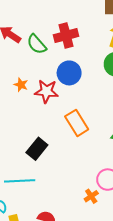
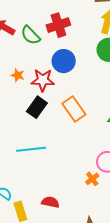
black rectangle: (37, 149) -> (37, 107), moved
cyan line: (20, 181) -> (31, 149), moved

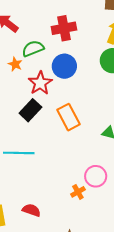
green semicircle: (30, 35) -> (33, 49), moved, turned 105
orange star: (18, 75) -> (15, 64), moved
red star: (43, 80) -> (40, 83), turned 30

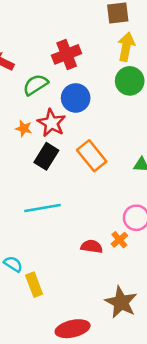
orange star: (15, 64) -> (24, 128), moved
red semicircle: (31, 210) -> (92, 246), moved

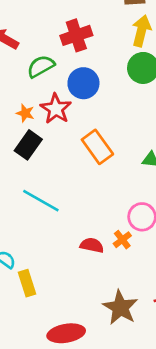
black rectangle: (46, 156) -> (28, 145), moved
cyan line: (42, 208) -> (41, 201), turned 36

